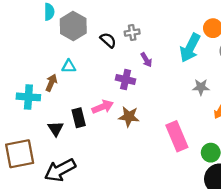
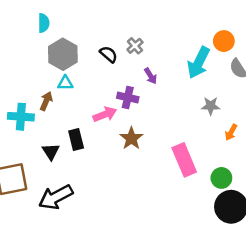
gray hexagon: (73, 26) -> (63, 54), moved
gray cross: (132, 33) -> (135, 46), turned -32
pink arrow: (103, 107) -> (105, 114), moved
brown star: (129, 117) -> (131, 138), turned 30

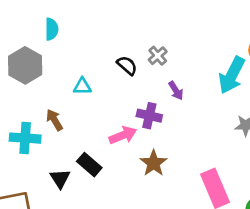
gray hexagon: (63, 54) -> (25, 65), moved
cyan triangle: (65, 83) -> (82, 86), moved
brown arrow: (46, 101) -> (54, 120), turned -54
black rectangle: (76, 140) -> (89, 165), turned -35

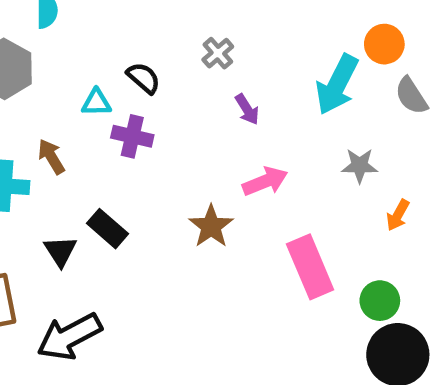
black semicircle: (127, 65) -> (144, 78), moved
purple cross: (149, 116) -> (132, 136), moved
pink arrow: (123, 135) -> (265, 181), moved

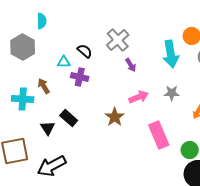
gray cross: (218, 53) -> (118, 40), size x1.6
cyan arrow: (337, 85) -> (171, 54), turned -36
gray star: (360, 166) -> (172, 93), moved

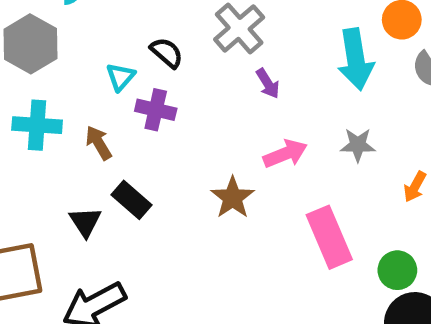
cyan triangle: (64, 62) -> (121, 77), turned -48
brown arrow: (44, 86) -> (99, 143), moved
cyan cross: (23, 99) -> (37, 125), moved

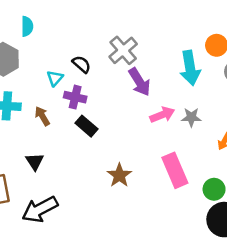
purple arrow: (268, 83) -> (140, 82), size x1.6
pink arrow: (285, 154) -> (162, 115), moved
brown star: (233, 198) -> (119, 175), moved
black rectangle: (132, 200) -> (86, 126), moved

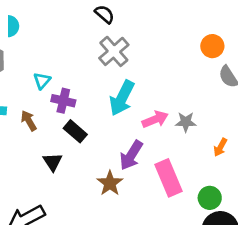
black semicircle: (81, 64) -> (105, 14), moved
cyan arrow: (190, 68) -> (122, 98), moved, turned 36
purple arrow: (140, 82) -> (131, 155), moved, turned 64
black triangle: (35, 161) -> (53, 162), moved

